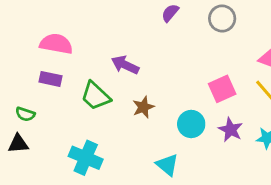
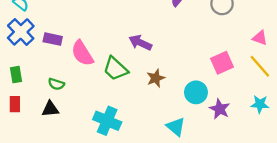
pink semicircle: (56, 44) -> (82, 53), moved, turned -132
purple rectangle: (51, 79) -> (53, 39), moved
purple star: (231, 130) -> (220, 109), moved

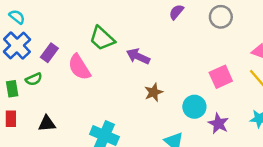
purple rectangle: (53, 39) -> (49, 53), turned -66
green trapezoid: (115, 69) -> (102, 38), moved
green semicircle: (56, 84) -> (34, 79), moved, turned -42

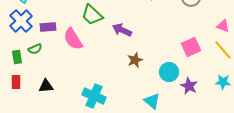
purple rectangle: (49, 53) -> (48, 27), turned 49

